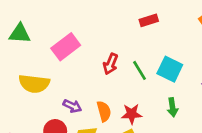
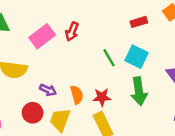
red rectangle: (149, 20) -> (139, 22), moved
red arrow: (111, 64) -> (72, 31), moved
green arrow: (172, 107) -> (139, 91), size x1.6

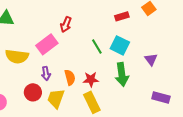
pink rectangle: (42, 36) -> (47, 44), moved
purple arrow: (48, 90) -> (46, 73), turned 56

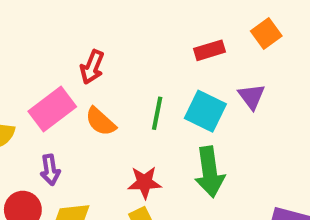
green line: (97, 46) -> (157, 113), turned 42
purple triangle: (151, 59) -> (252, 96), moved
orange semicircle: (70, 77) -> (100, 122), moved, turned 147

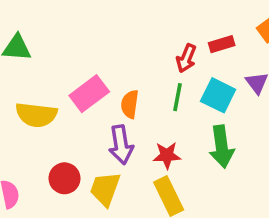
red arrow: (92, 67) -> (186, 58), moved
orange semicircle: (100, 122) -> (130, 104), turned 56
purple arrow: (50, 170) -> (121, 145), moved, size x1.5

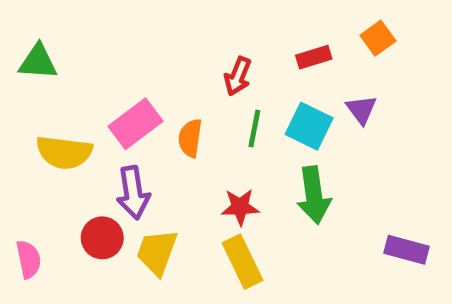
red arrow: (186, 58) -> (238, 76), moved
purple arrow: (121, 145) -> (133, 193), moved

